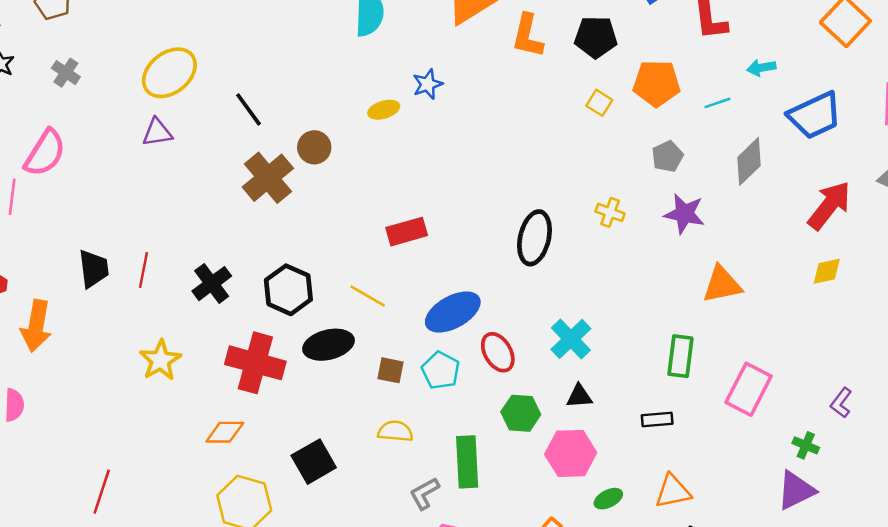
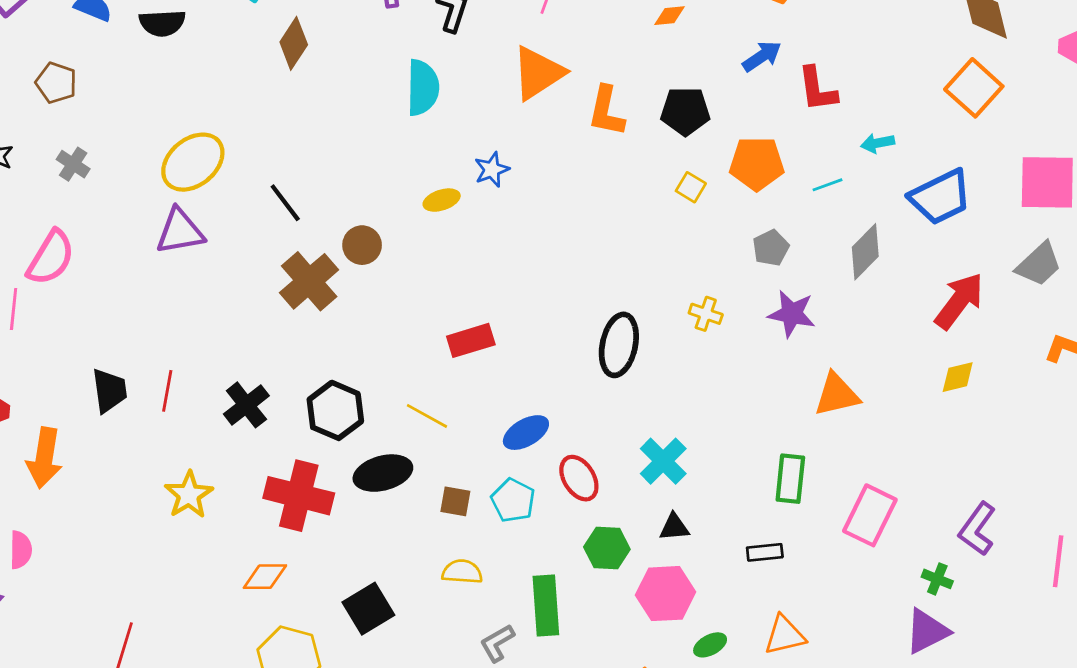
purple triangle: (157, 132) -> (180, 231), size x1.4
blue ellipse: (453, 312) -> (526, 433), size x0.7
purple L-shape: (841, 403) -> (977, 529), size x1.5

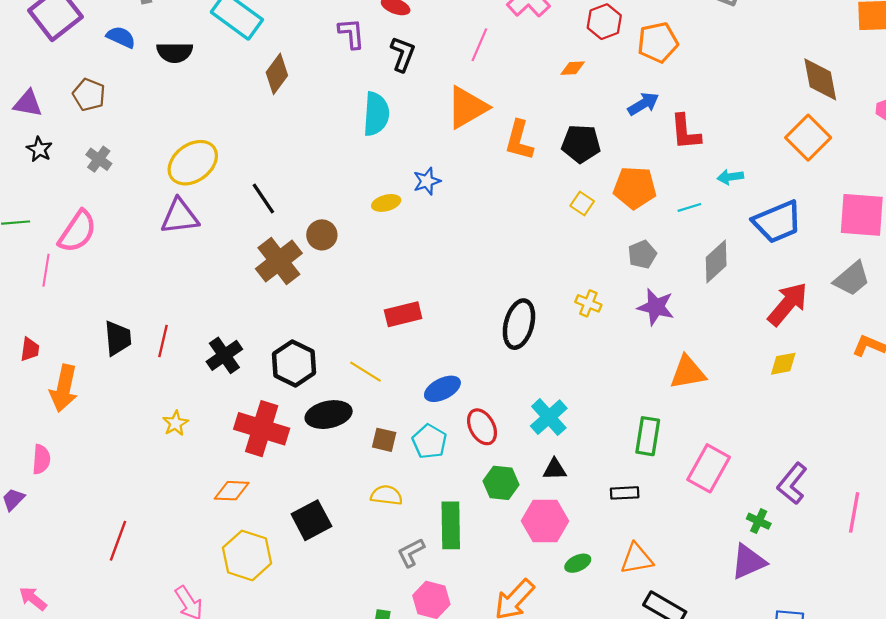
yellow star: (189, 495) -> (175, 423), size x0.7

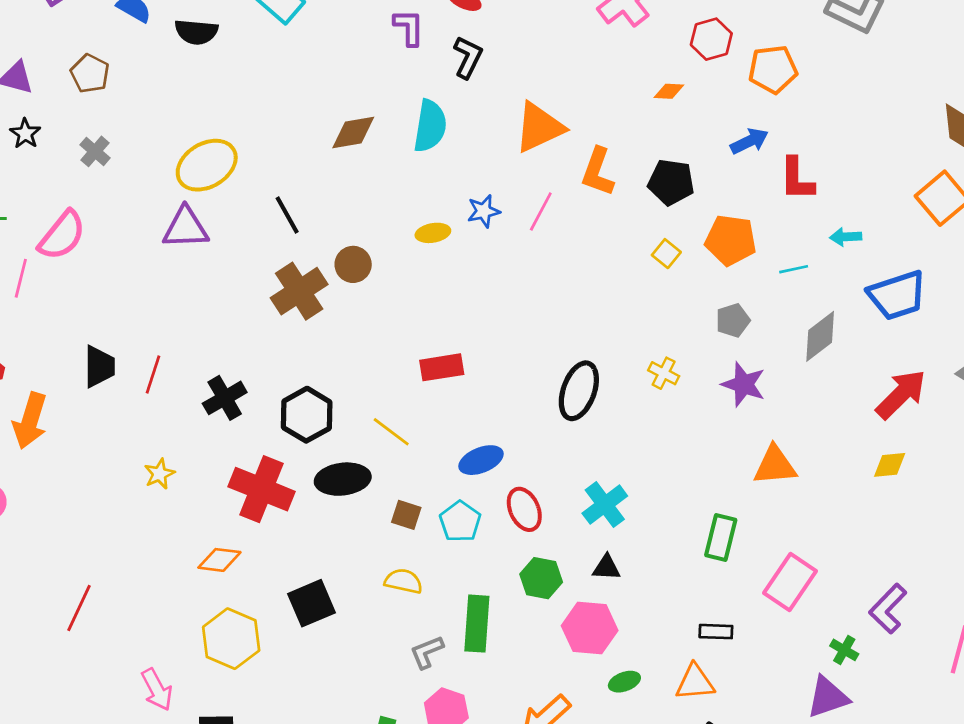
pink line: (479, 45) -> (541, 212), moved
brown diamond: (277, 74) -> (353, 132), moved, turned 39
black rectangle: (625, 493) -> (716, 632), moved

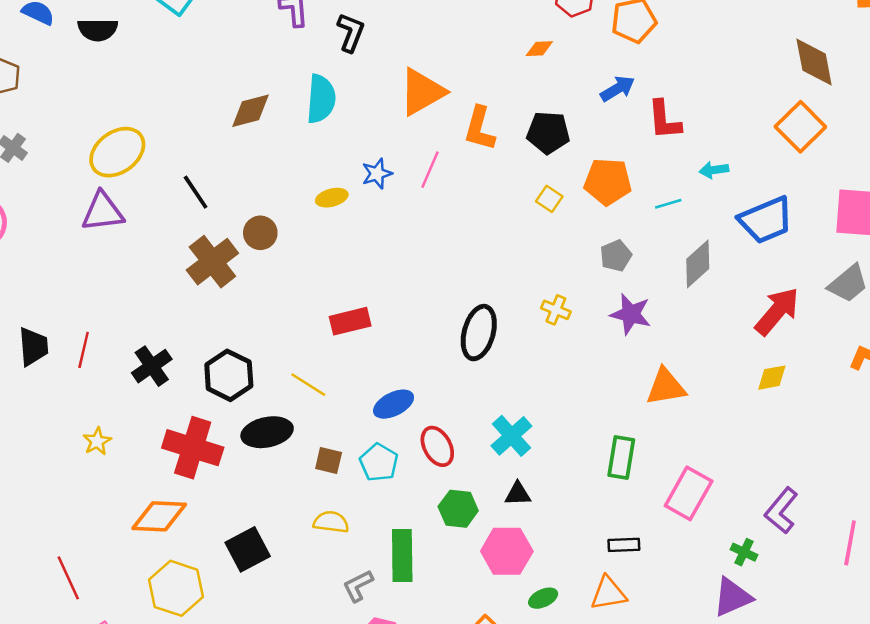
orange diamond: (219, 560) -> (159, 516), size x1.4
red line: (79, 608) -> (68, 578), moved, turned -45

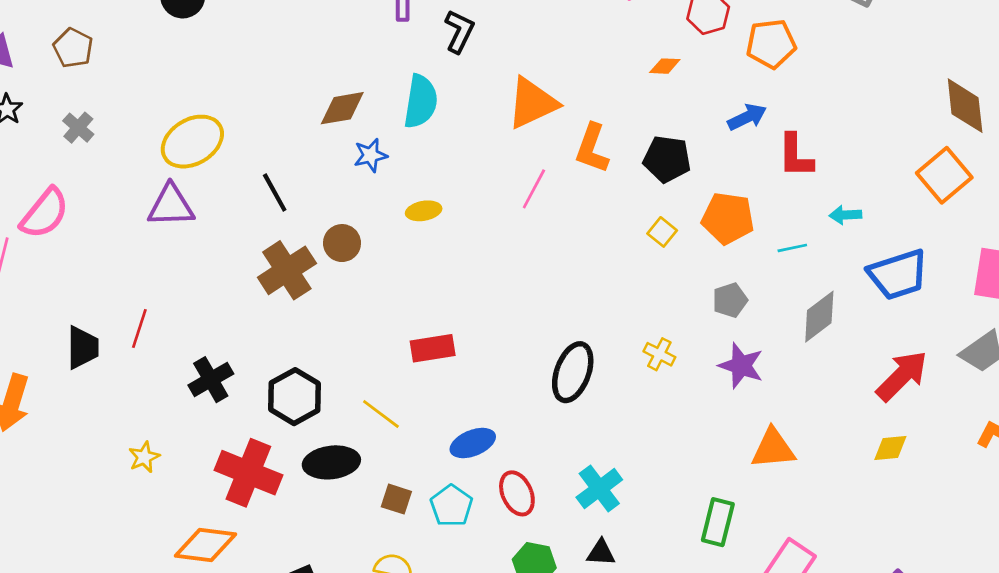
blue star: (377, 174) -> (370, 155), moved
red line: (84, 350) -> (139, 329), moved

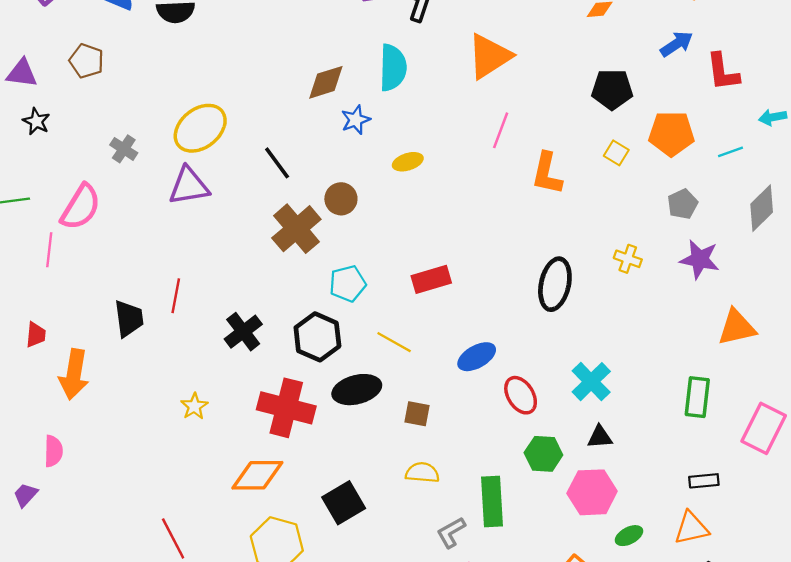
gray cross: (78, 128) -> (124, 149), moved
orange L-shape: (592, 148) -> (547, 173), moved
cyan pentagon: (451, 506) -> (348, 284), moved, turned 30

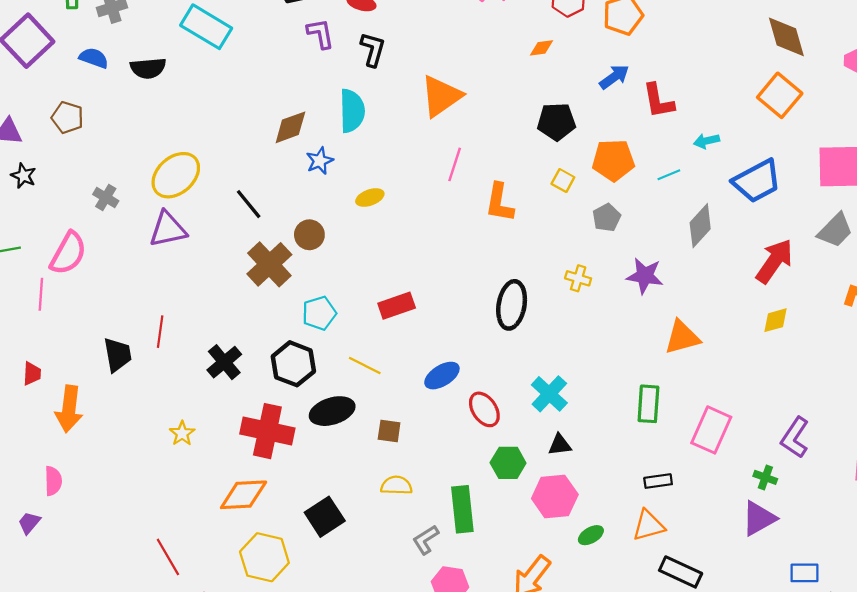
gray pentagon: (683, 204) -> (607, 218), moved

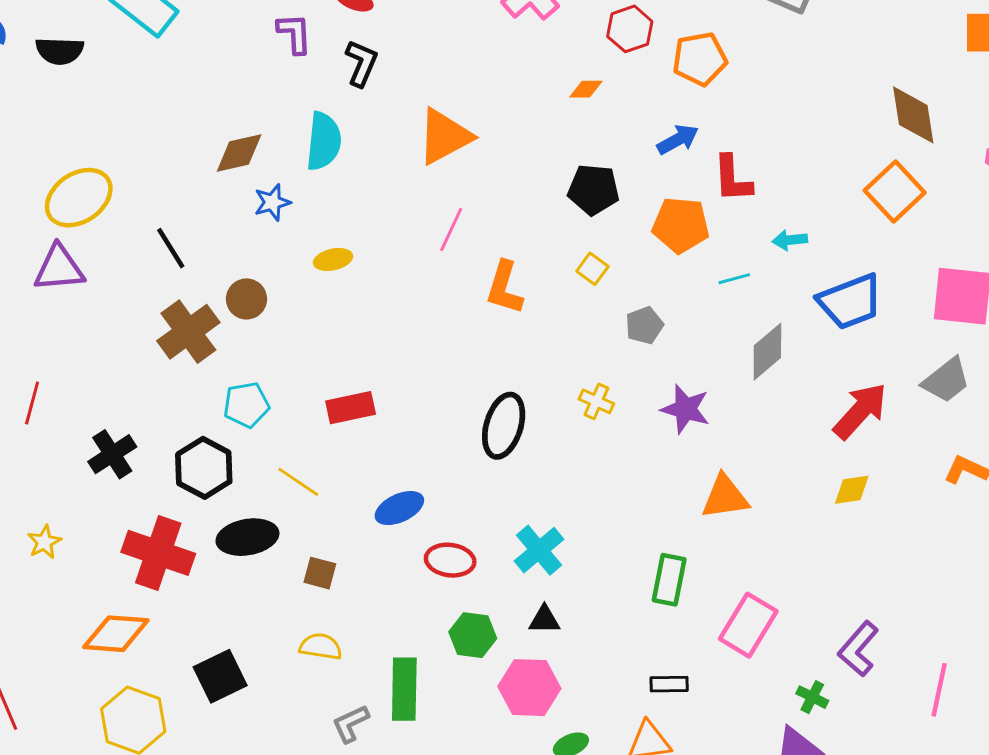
orange pentagon: (613, 160) -> (681, 225), moved
red ellipse: (484, 409) -> (450, 560), turned -56

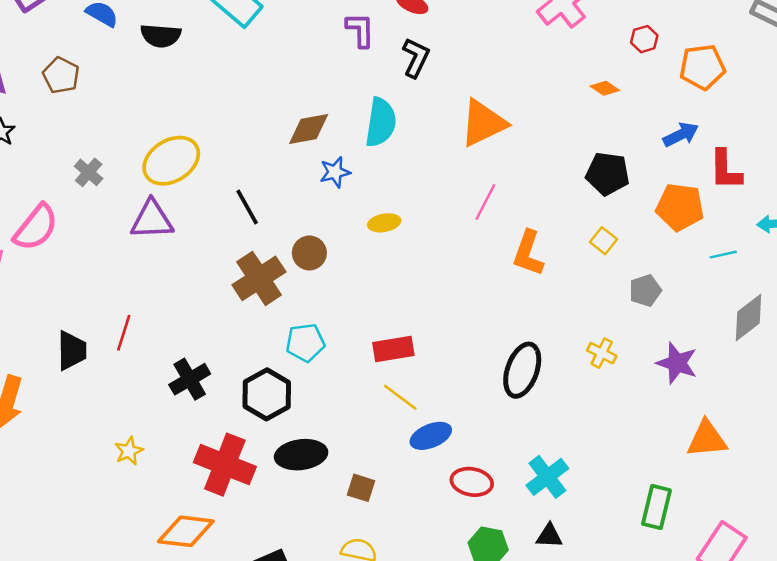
red hexagon: (630, 29) -> (644, 39), size x0.7
orange diamond: (586, 89) -> (605, 88), turned 32
yellow line: (298, 482) -> (400, 397), moved

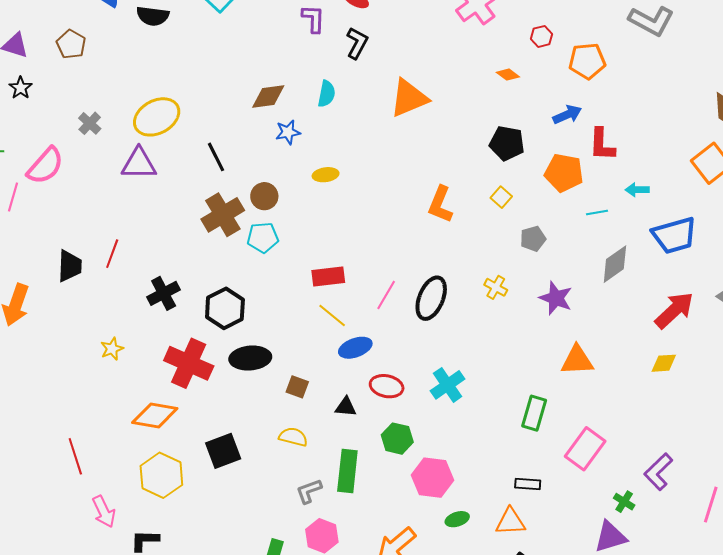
cyan semicircle: (381, 122) -> (327, 94), size x0.7
pink line: (485, 202) -> (386, 295), moved
cyan pentagon: (305, 343) -> (263, 237), moved
black triangle: (549, 536) -> (346, 407), moved

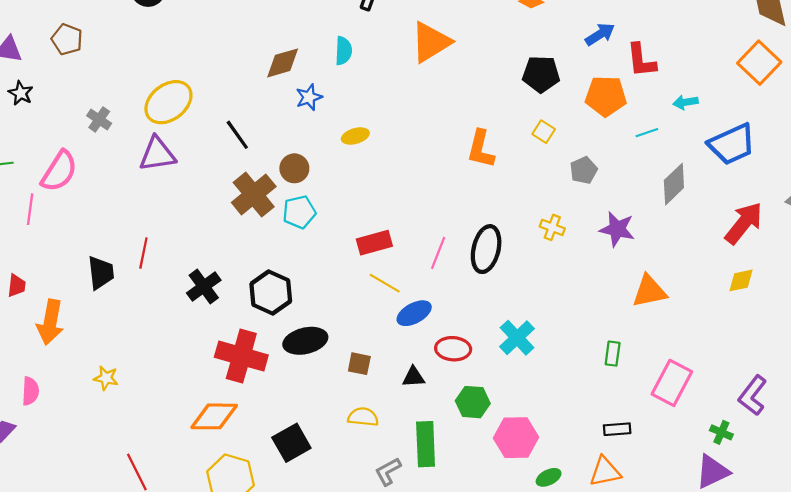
yellow star: (112, 349) -> (106, 378), moved, turned -30
green rectangle: (534, 413) -> (613, 354), size x0.7

